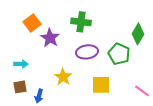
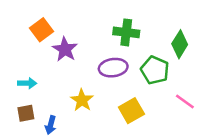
green cross: (81, 22) -> (126, 32), moved
yellow square: (101, 85) -> (131, 111), turned -30
pink line: (142, 91) -> (185, 102), moved

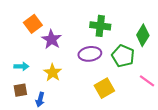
yellow star: (82, 100) -> (53, 73), moved

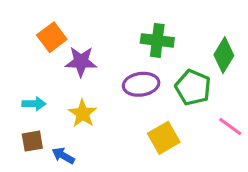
purple star: (52, 39) -> (81, 62), turned -30
blue arrow: (40, 100) -> (63, 156), turned 104

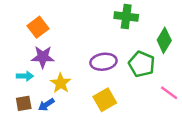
green cross: (157, 40) -> (126, 16), moved
purple star: (81, 62) -> (43, 57), moved
yellow square: (164, 138) -> (105, 100), moved
blue arrow: (63, 156) -> (46, 105), moved, turned -63

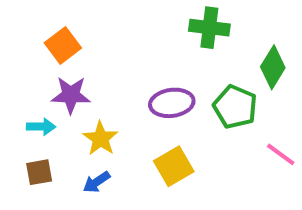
blue arrow: (46, 105) -> (97, 182), moved

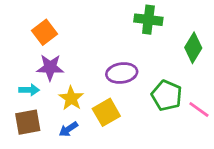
green pentagon: (235, 107) -> (167, 95), moved
yellow square: (174, 166) -> (106, 112), moved
brown square: (39, 172) -> (28, 122), size x1.4

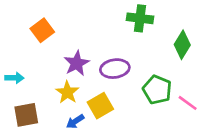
purple star: (50, 67) -> (77, 63), moved, turned -30
cyan arrow: (29, 90) -> (14, 78), moved
blue arrow: (68, 129) -> (75, 121), moved

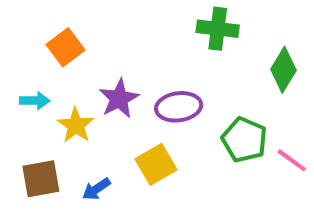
cyan arrow: (14, 78) -> (35, 101), moved
yellow star: (67, 92) -> (76, 125), moved
blue arrow: (75, 121) -> (96, 189), moved

